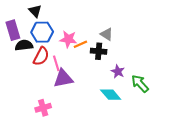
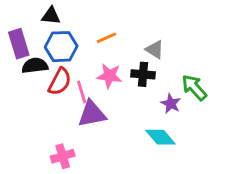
black triangle: (35, 11) -> (51, 16), turned -40
pink star: (68, 39) -> (109, 76), moved
orange line: (80, 44) -> (106, 38), moved
green arrow: (140, 84) -> (194, 88), moved

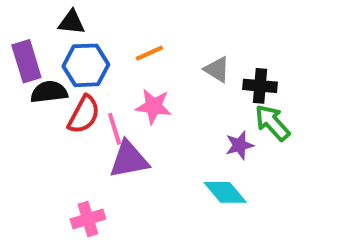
black cross: (143, 74) -> (260, 86), moved
purple star: (171, 104) -> (240, 145), turned 30

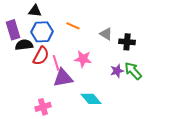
orange line: (149, 53) -> (73, 26), turned 48
pink star: (153, 106) -> (83, 59), moved
green arrow: (272, 123) -> (133, 71), moved
cyan diamond: (225, 192) -> (91, 99), moved

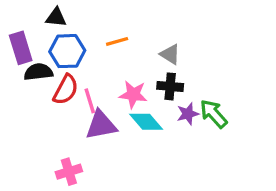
orange line: (73, 26) -> (117, 41), turned -40
black cross: (127, 42) -> (170, 86), moved
cyan diamond: (91, 99) -> (146, 122), moved

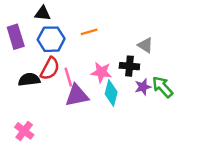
gray triangle: (170, 54) -> (145, 45), moved
black semicircle: (38, 72) -> (29, 80), moved
cyan diamond: (146, 122) -> (111, 93), turned 55
pink cross: (69, 172) -> (24, 131), moved, turned -36

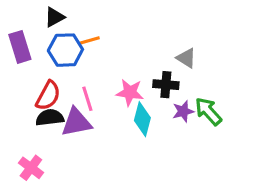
black triangle: (43, 13) -> (54, 17), turned -35
orange line: (89, 32) -> (89, 41), moved
red semicircle: (50, 69) -> (48, 96), moved
black semicircle: (29, 80) -> (50, 118), moved
purple triangle: (77, 95) -> (76, 122), moved

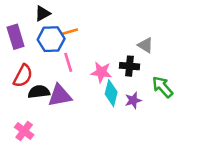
red semicircle: (48, 96) -> (23, 76), moved
pink line: (87, 99) -> (68, 62), moved
purple star: (183, 111) -> (133, 100), moved

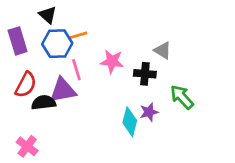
black triangle: (43, 13) -> (48, 15), turned -49
pink star: (101, 72) -> (112, 61), moved
cyan diamond: (111, 93) -> (130, 122), moved
purple triangle: (60, 95) -> (63, 90), moved

